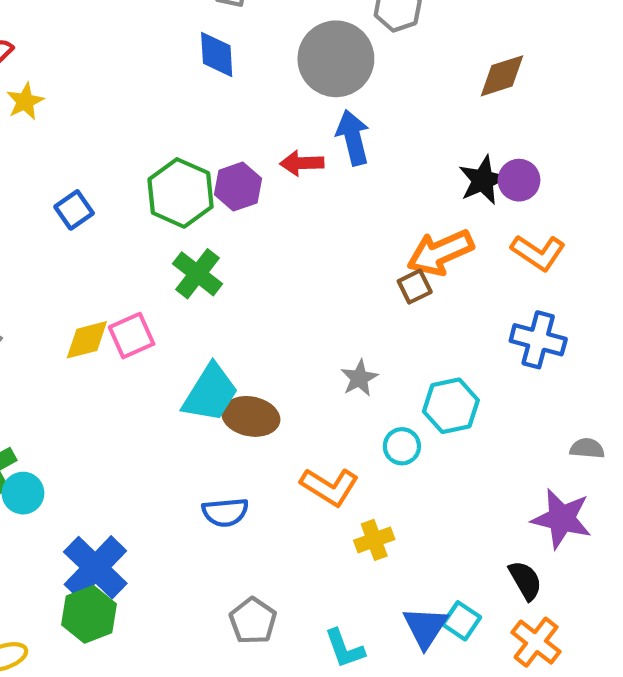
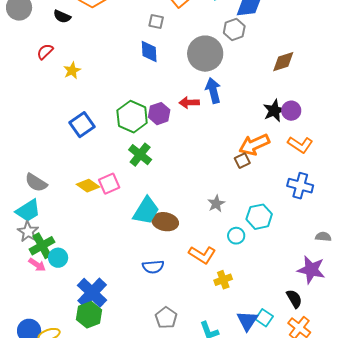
yellow star: (25, 101) -> (72, 71), moved
blue square: (74, 210) -> (82, 125), size x1.4
yellow diamond: (87, 340) -> (88, 186), turned 50

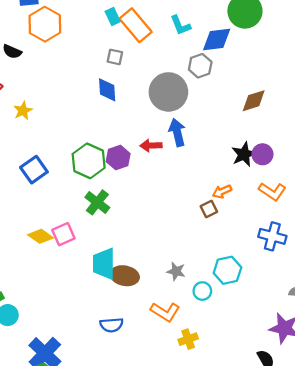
orange arrow: (254, 145) -> (222, 191), size x0.6
gray star: (216, 204) -> (176, 271), moved, turned -30
cyan trapezoid: (146, 211) -> (104, 264), turned 148

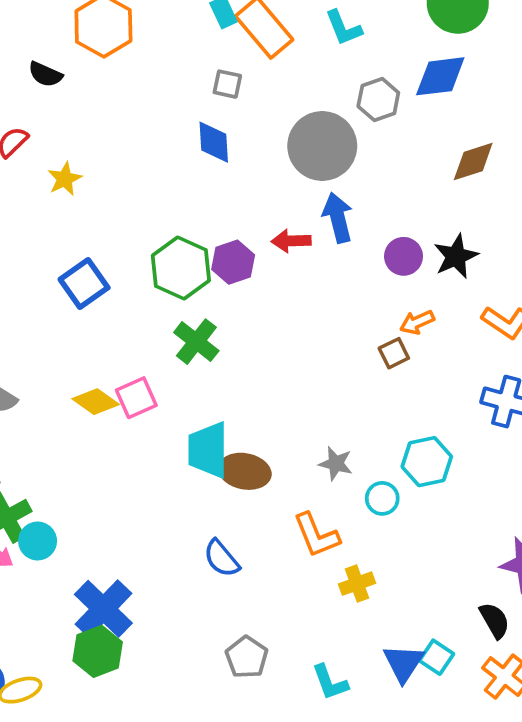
blue diamond: (217, 39) -> (440, 76), moved
purple circle: (262, 154) -> (404, 256), moved
orange L-shape: (165, 312) -> (316, 535), turned 36
blue semicircle: (112, 325) -> (222, 558), turned 55

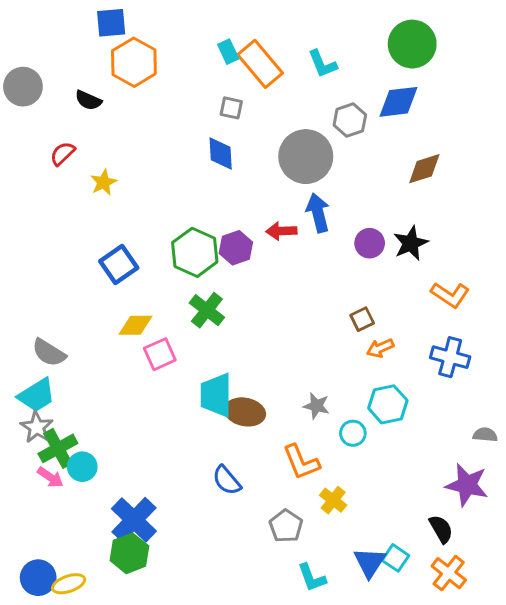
orange arrow: (417, 322) -> (380, 348), moved
yellow diamond: (96, 402) -> (135, 325), moved, turned -36
yellow cross: (357, 584) -> (333, 500), turned -32
gray pentagon: (247, 657) -> (286, 526), moved

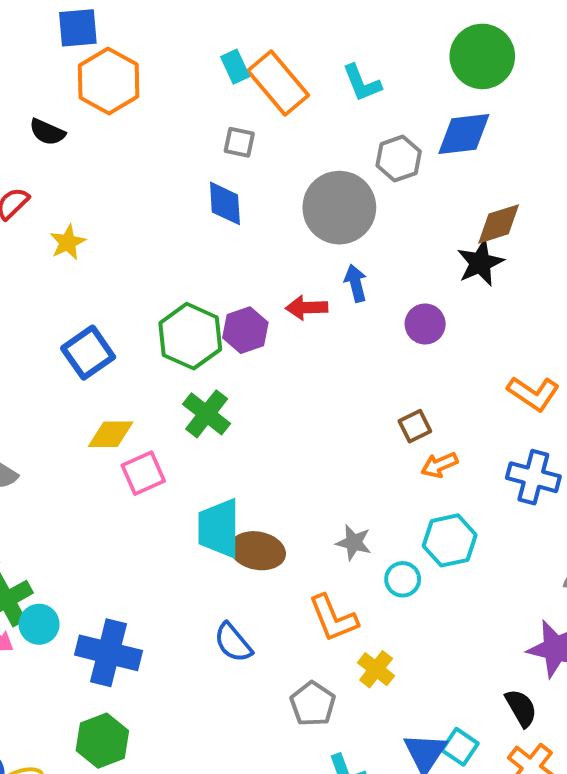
blue arrow: (318, 213) -> (356, 283), size x0.7
black star: (411, 243) -> (480, 263), moved
blue cross: (134, 520) -> (109, 653), moved, turned -30

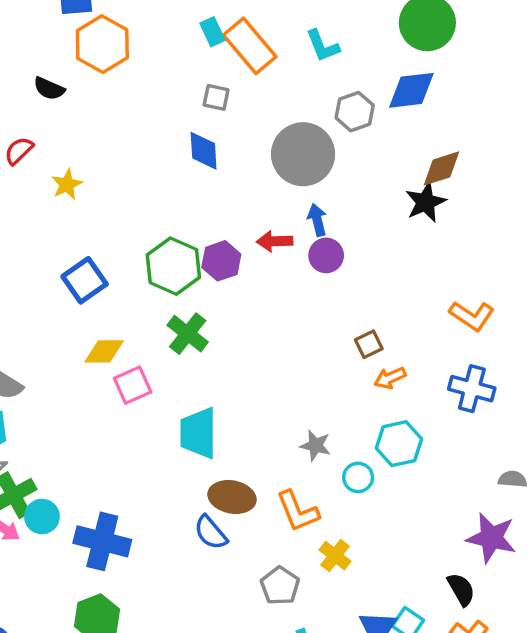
purple circle: (425, 324) -> (326, 255), moved
brown ellipse: (258, 551) -> (232, 497), moved

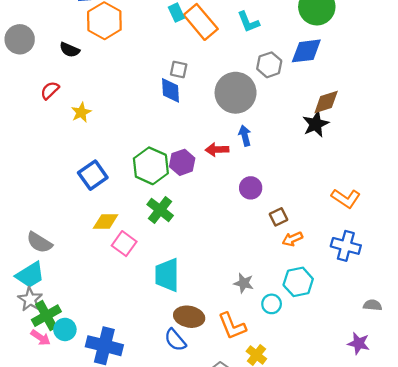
gray square: (216, 97) -> (179, 69), moved
purple circle: (326, 255) -> (251, 188), moved
pink square: (133, 385) -> (124, 244), turned -30
purple star: (491, 538) -> (359, 343), size x0.7

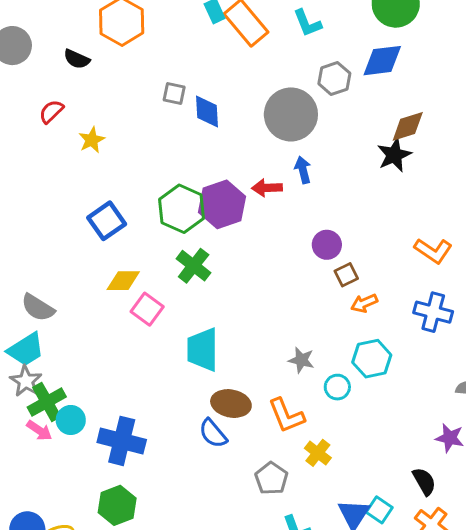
gray square: (179, 69) -> (174, 93), moved
purple hexagon: (182, 162) -> (222, 204), size x1.4
purple circle: (251, 188) -> (327, 245), moved

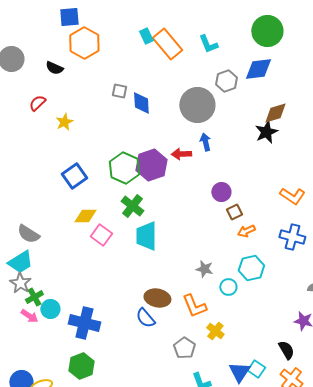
cyan trapezoid: (203, 350) -> (146, 236), moved
green cross: (47, 402) -> (34, 297), size x0.7

